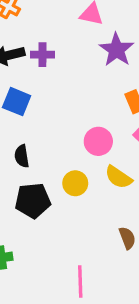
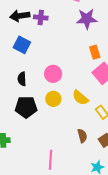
purple star: (116, 50) -> (87, 19), turned 30
pink circle: (98, 141) -> (53, 74), moved

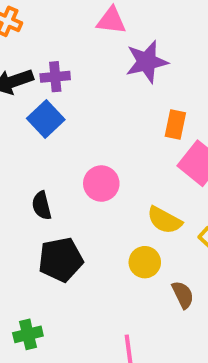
blue square: (22, 45) -> (46, 119), moved, turned 30
orange rectangle: (95, 52) -> (175, 124), turned 40
yellow circle: (53, 99) -> (145, 262), moved

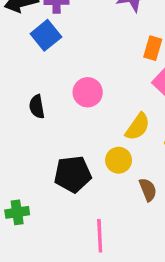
yellow semicircle: (164, 220) -> (138, 127), turned -88
black pentagon: (61, 260) -> (73, 174), moved

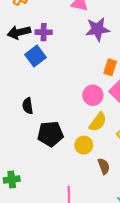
pink circle: (88, 92) -> (93, 95), moved
black pentagon: (73, 174) -> (50, 134), moved

